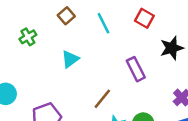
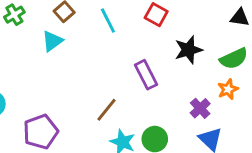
green cross: (28, 37) -> (14, 15), moved
cyan triangle: (70, 59) -> (52, 41), moved

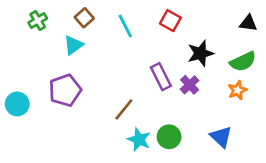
purple cross: (200, 108) -> (190, 85), moved
purple pentagon: (41, 132) -> (65, 90), moved

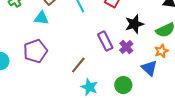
cyan triangle: (73, 45) -> (41, 18), turned 42
green circle: (169, 137) -> (123, 85), moved
blue triangle: (221, 137) -> (149, 68), moved

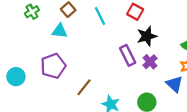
black star: (134, 24) -> (147, 36), moved
brown line: (78, 65) -> (84, 87), moved

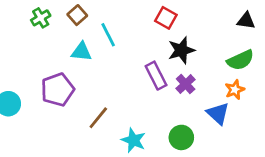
green cross: (32, 12) -> (41, 18), moved
cyan line: (100, 16) -> (108, 35), moved
cyan triangle: (60, 31) -> (81, 52), moved

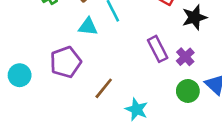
black star: (181, 50) -> (194, 17), moved
green circle: (181, 137) -> (188, 91), moved

